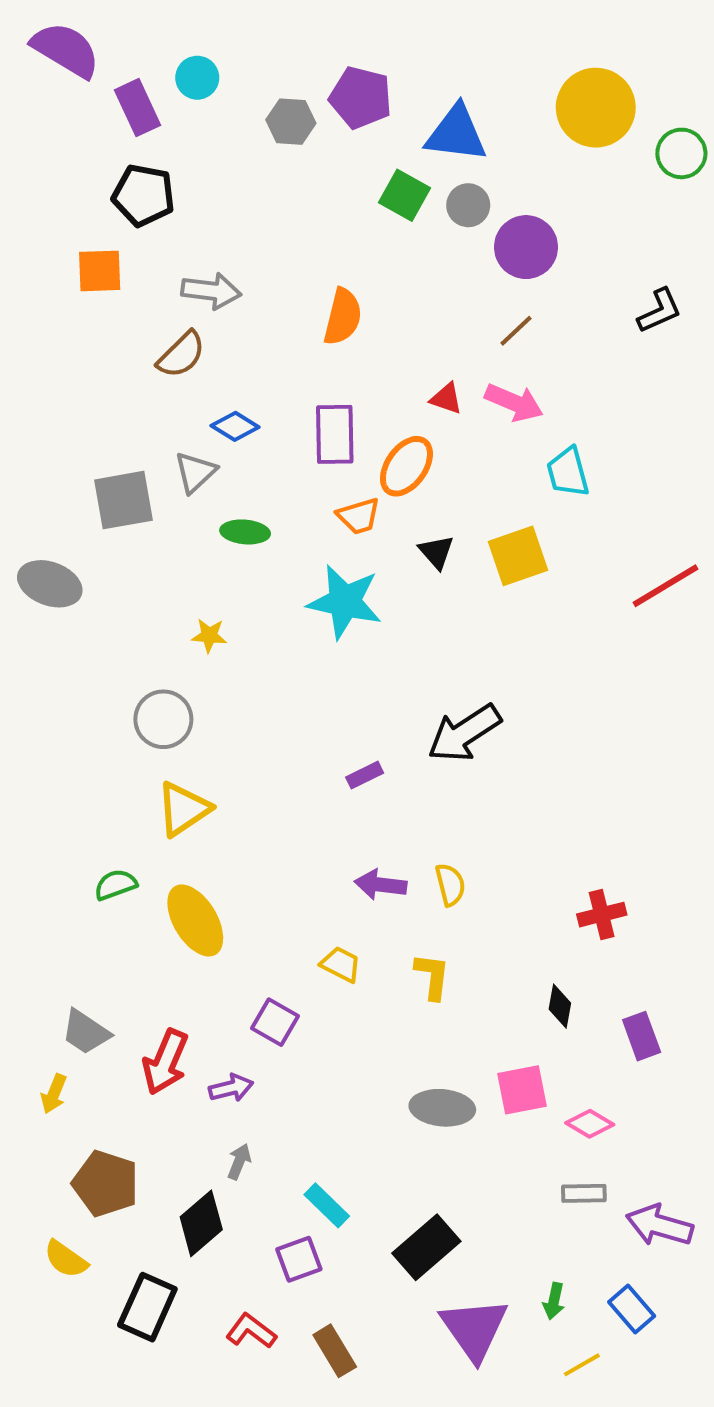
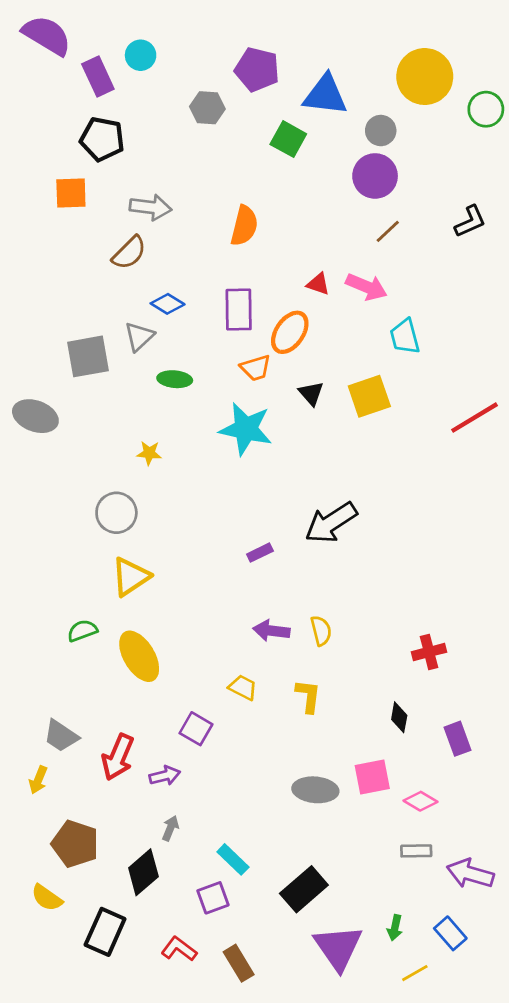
gray hexagon: (291, 122) -> (207, 108), moved
gray circle: (468, 205) -> (381, 131), moved
brown line: (516, 331) -> (388, 231), moved

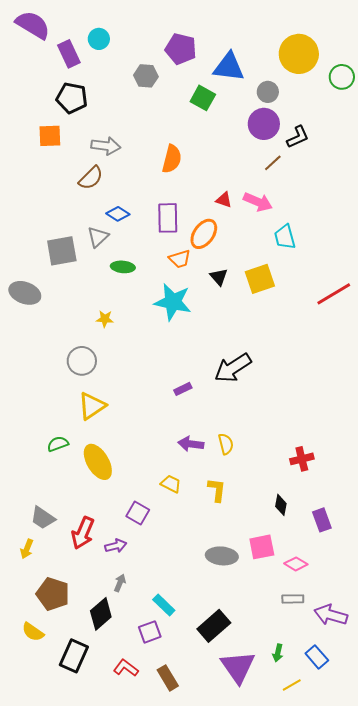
black L-shape: (470, 221) -> (298, 137), moved

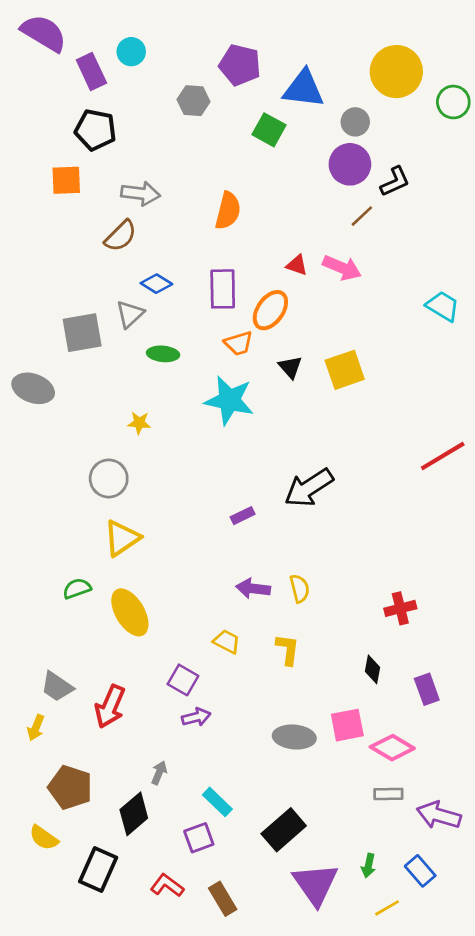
cyan trapezoid: (285, 237) -> (443, 306), moved, turned 136
red line: (334, 294) -> (443, 456), moved
purple arrow: (116, 546) -> (196, 717), moved
pink diamond: (296, 564) -> (392, 748), size x1.4

